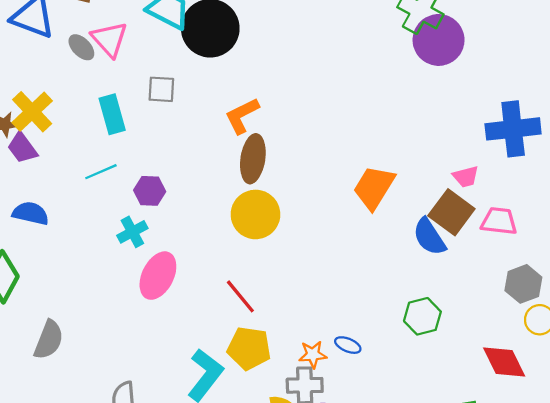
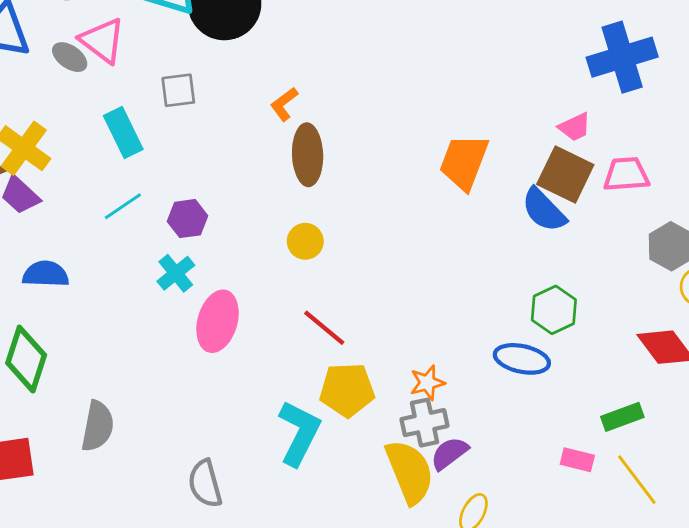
orange L-shape: (242, 116) -> (284, 104), size x0.7
yellow circle: (255, 214) -> (305, 241), moved, size x0.6
blue ellipse: (348, 345) -> (522, 359), moved, size x1.6

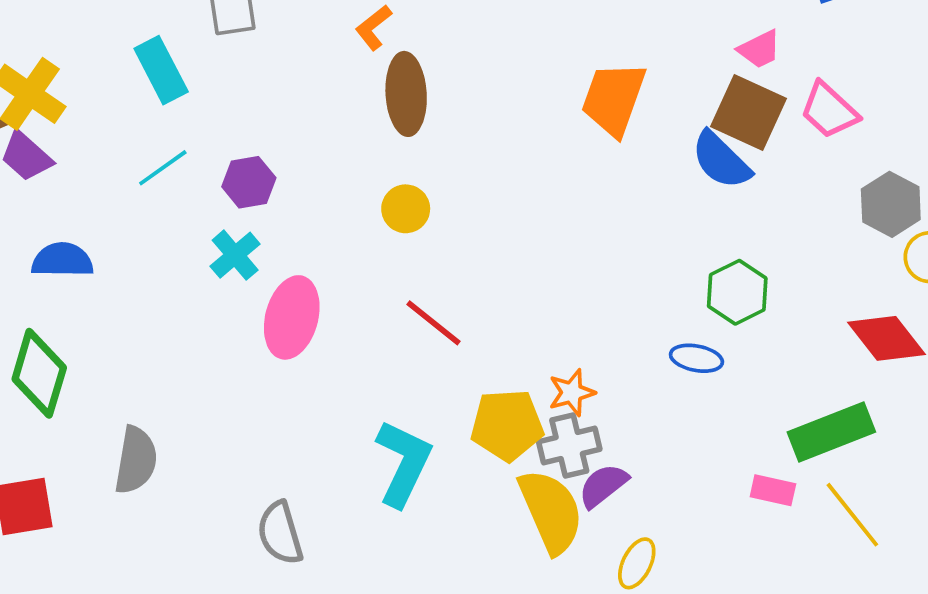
pink trapezoid: (626, 174) -> (829, 110), turned -132
blue ellipse: (522, 359) -> (696, 358), size x0.7
yellow pentagon: (347, 390) -> (507, 425), moved
green rectangle: (622, 417) -> (831, 432), size x1.5

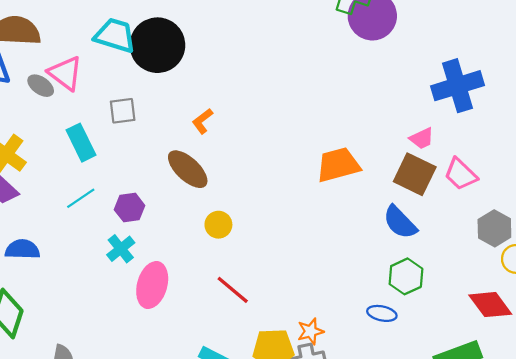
brown ellipse: (406, 94) -> (188, 169), moved, turned -45
orange trapezoid: (614, 99) -> (338, 165), turned 54
blue semicircle: (721, 160) -> (400, 222), moved

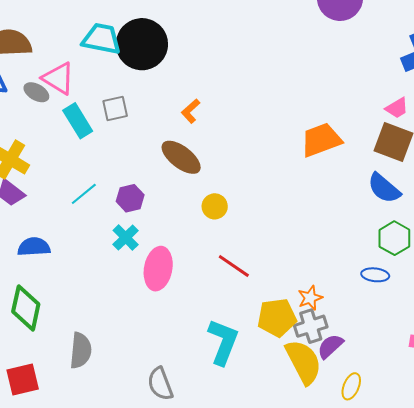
cyan rectangle: (81, 143) -> (78, 121), moved

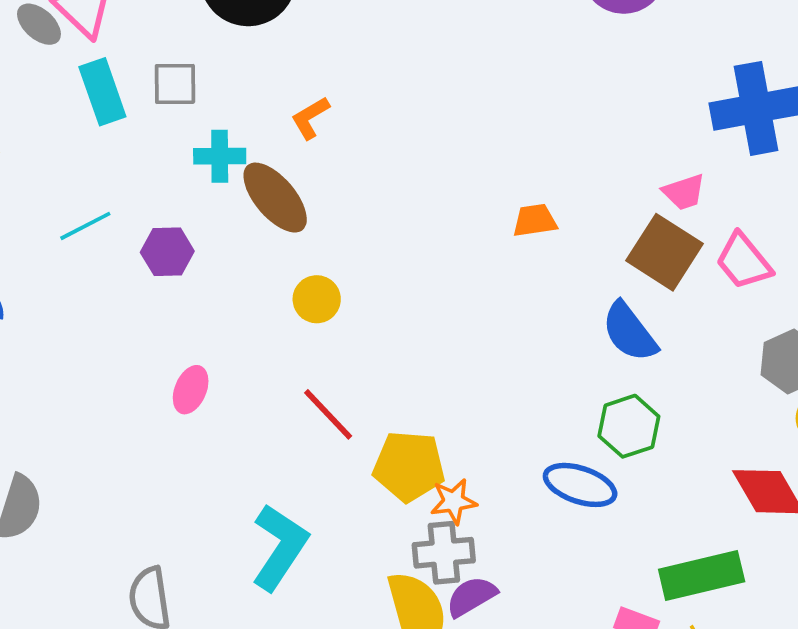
orange trapezoid: (321, 140) -> (535, 220), size x0.6
cyan cross: (126, 238) -> (220, 156), moved, turned 32
pink ellipse: (158, 269) -> (191, 390), size x0.6
blue ellipse: (375, 275) -> (580, 485), size x1.4
yellow pentagon: (277, 318) -> (409, 466), moved

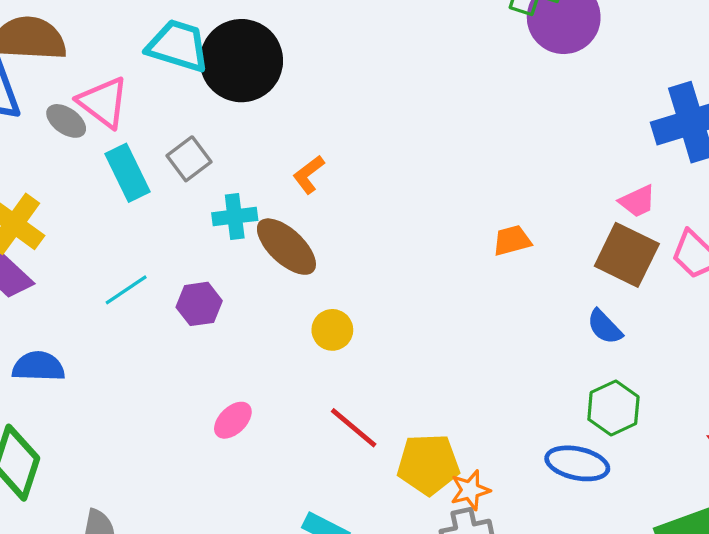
gray square: (175, 84) -> (189, 159), turned -30
blue semicircle: (629, 332) -> (605, 327), size x0.7
pink ellipse: (191, 390) -> (233, 420), turned 30

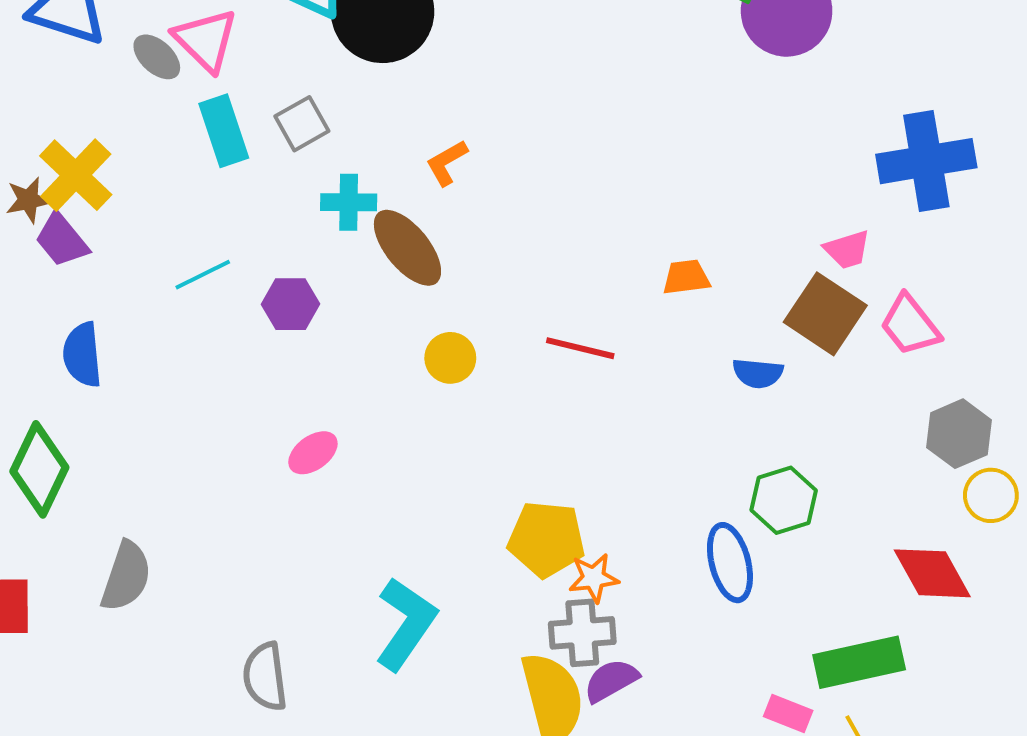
blue semicircle: (605, 327) -> (758, 373), moved, turned -48
blue semicircle: (38, 366) -> (82, 355), turned -105
red line: (354, 428) -> (580, 348), moved, turned -34
blue ellipse: (577, 463) -> (730, 563), turned 56

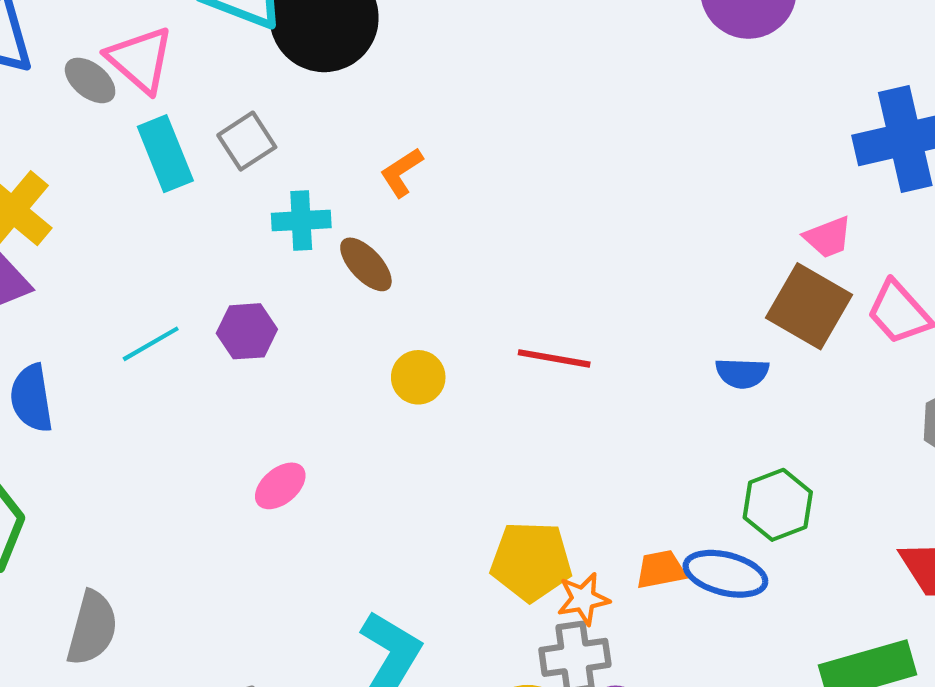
brown ellipse: (407, 248) -> (366, 264), size x0.7
cyan line: (203, 275) -> (151, 344), moved
orange trapezoid: (686, 277) -> (661, 570), moved
blue ellipse: (730, 563) -> (725, 574), turned -58

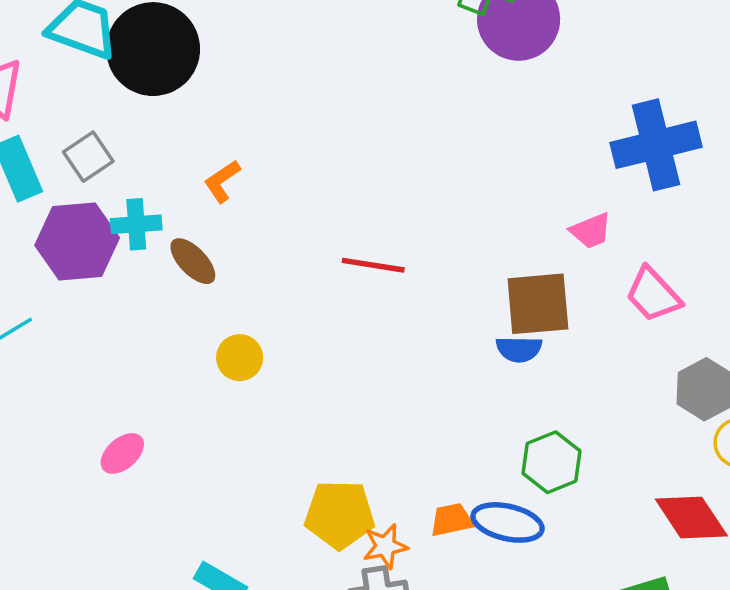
brown square: (809, 306) -> (538, 304), moved, turned -34
purple hexagon: (247, 331) -> (77, 242), moved, size x1.6
red line: (554, 358) -> (373, 265), moved

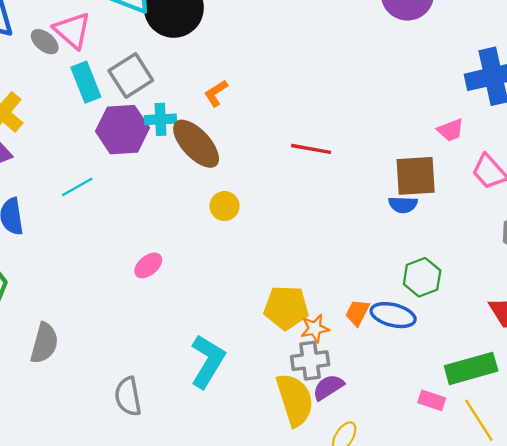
gray square: (88, 157) -> (131, 75), size x1.4
brown ellipse: (193, 261) -> (196, 144), size x1.6
orange trapezoid: (452, 520) -> (357, 313), turned -52

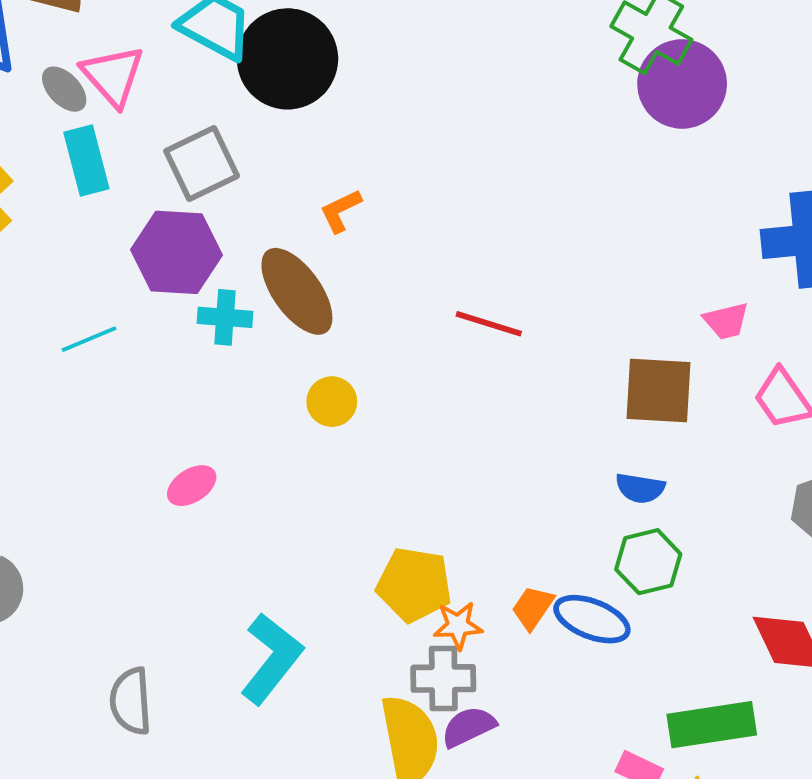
cyan rectangle: (86, 82) -> (86, 160), moved
cyan cross: (161, 119) -> (225, 317), moved
blue semicircle: (403, 205) -> (640, 488), moved

